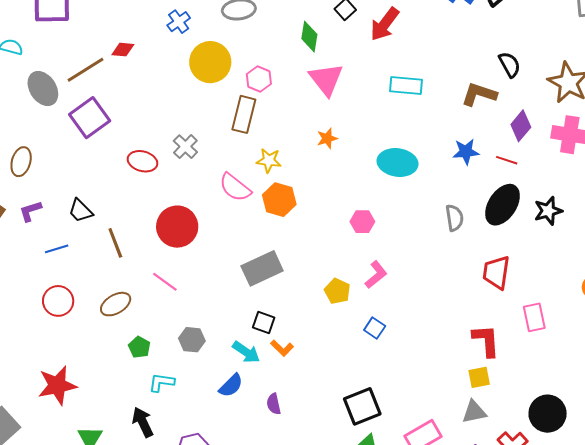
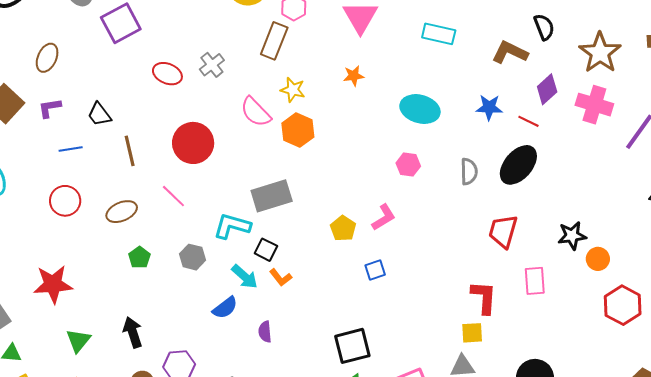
black star: (548, 211) -> (572, 236), moved
pink hexagon: (362, 222) -> (408, 165), moved
blue square: (375, 328) -> (375, 270), turned 30
cyan L-shape: (161, 382) -> (232, 226), moved, size x1.4

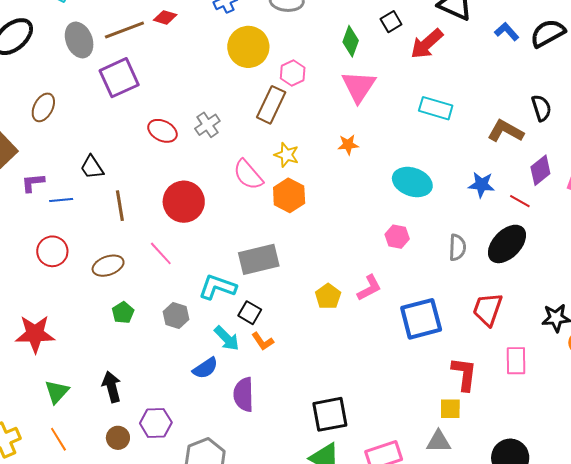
purple L-shape: (50, 108) -> (33, 183), moved
blue square: (375, 270) -> (421, 319), moved, size x2.0
purple semicircle: (265, 332) -> (244, 395), size x1.6

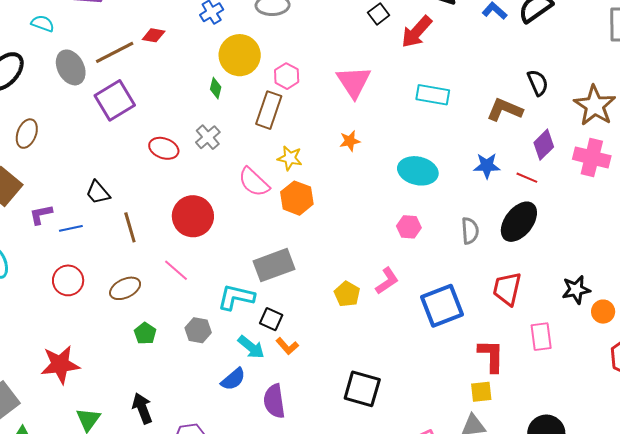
green diamond: (351, 41) -> (216, 88), moved, size x0.7
brown ellipse: (43, 107) -> (27, 134), moved
black square: (330, 414) -> (362, 389), moved, turned 33

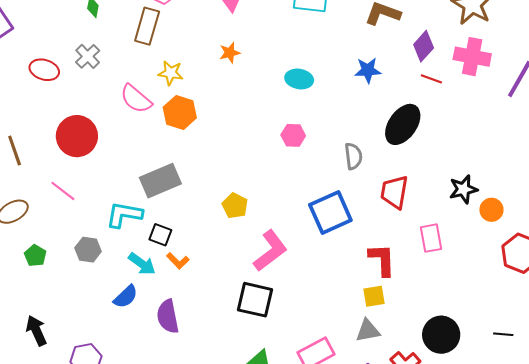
cyan ellipse: (418, 171) -> (299, 79), size x0.7
red line: (527, 178) -> (431, 79), moved
gray semicircle: (470, 231) -> (353, 156), moved
pink L-shape: (387, 281) -> (270, 251), moved, size x1.5

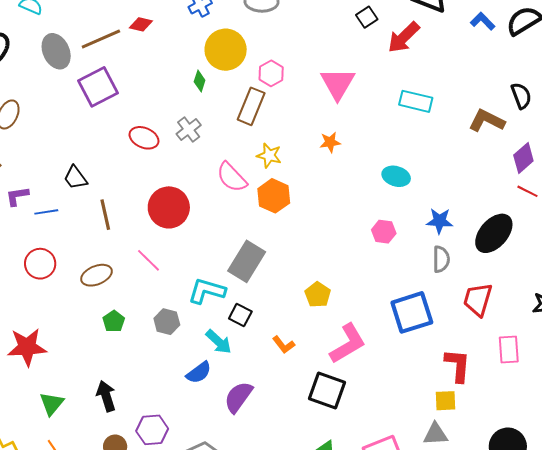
blue star: (368, 70) -> (439, 221), moved
gray rectangle: (160, 181) -> (247, 261), turned -42
orange L-shape: (178, 261) -> (284, 345), moved
purple semicircle: (168, 316) -> (238, 397), turned 40

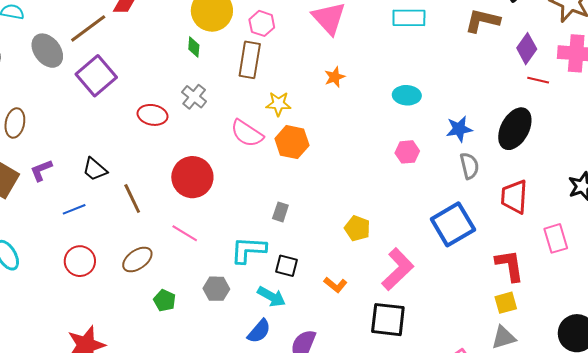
purple L-shape: (17, 196) -> (41, 170), moved
gray rectangle: (247, 261) -> (280, 212), size x0.5

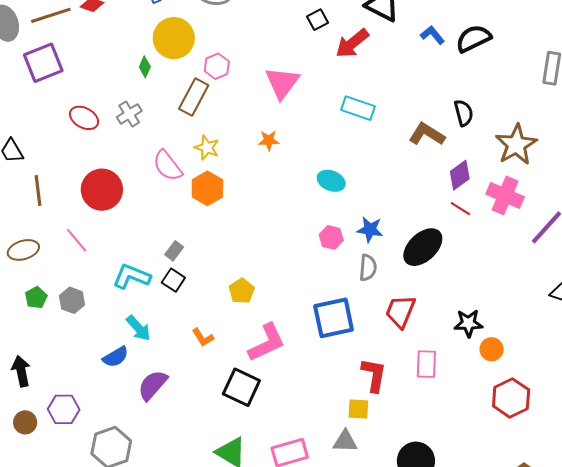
pink hexagon: (407, 152) -> (331, 237), moved
black square: (287, 266) -> (173, 280), moved
gray hexagon: (216, 289) -> (72, 300), moved

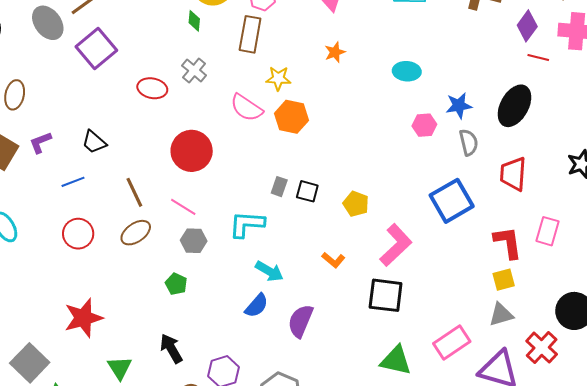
brown line: (38, 191) -> (134, 192), moved
black square: (173, 280) -> (307, 191), moved
green pentagon: (36, 298) -> (176, 284), moved
gray hexagon: (72, 300) -> (194, 241), moved
pink rectangle: (426, 364) -> (548, 231), moved, turned 32

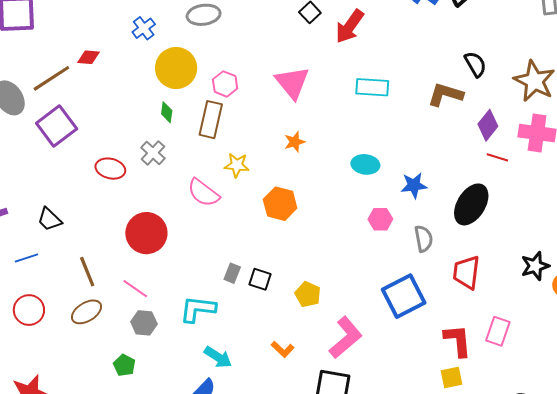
green diamond: (194, 21) -> (167, 112), moved
blue star: (459, 106) -> (414, 185), moved
orange hexagon: (291, 117) -> (280, 204), moved

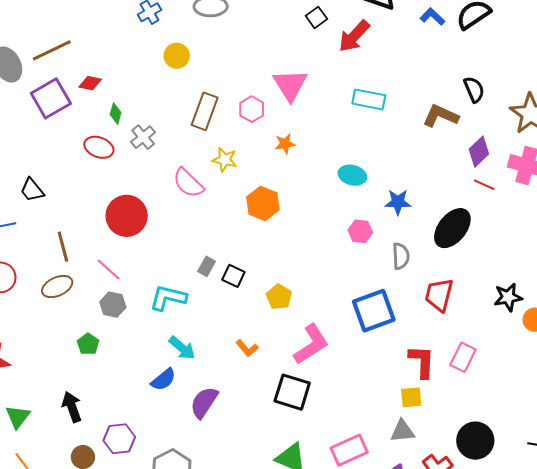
red diamond: (88, 57) -> (90, 83), moved
yellow circle: (176, 68) -> (177, 56), size x0.6
pink hexagon: (225, 84) -> (252, 109), moved
green diamond: (167, 112) -> (116, 114), moved

